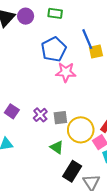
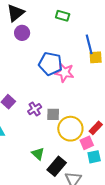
purple circle: (26, 16) -> (22, 33), moved
blue pentagon: (54, 49) -> (50, 64), moved, turned 30
green triangle: (57, 147) -> (38, 154), moved

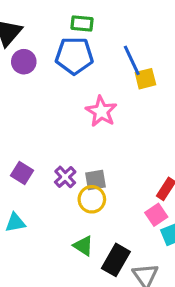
blue pentagon: (50, 64) -> (74, 56), moved
pink star: (64, 72) -> (101, 111), turned 30
yellow circle: (70, 129) -> (92, 199), moved, size x0.7

